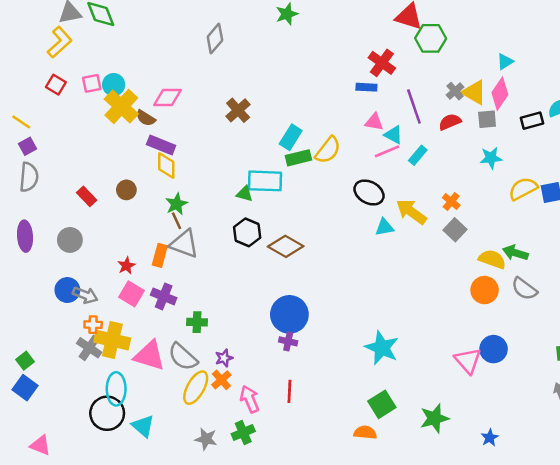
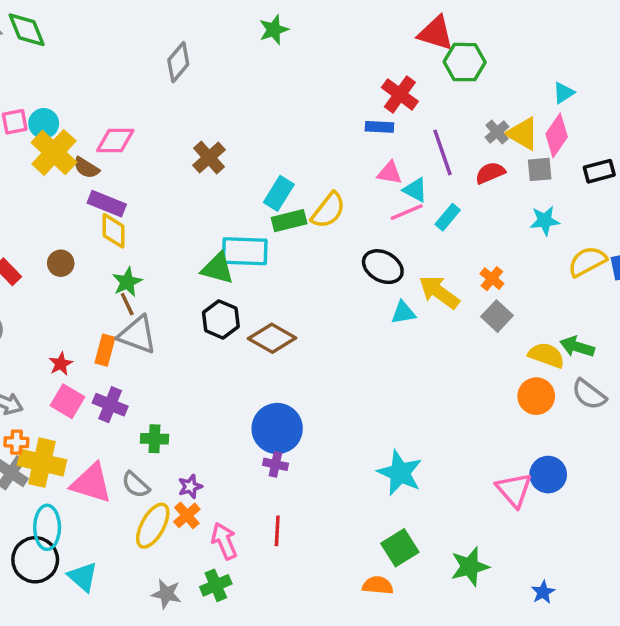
green triangle: (244, 194) -> (218, 268), size x1.5
gray semicircle: (183, 357) -> (136, 485), size x0.7

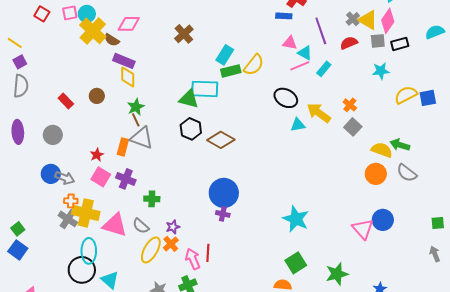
black rectangle: (599, 171) -> (400, 44), moved
red line: (277, 531) -> (208, 253), moved

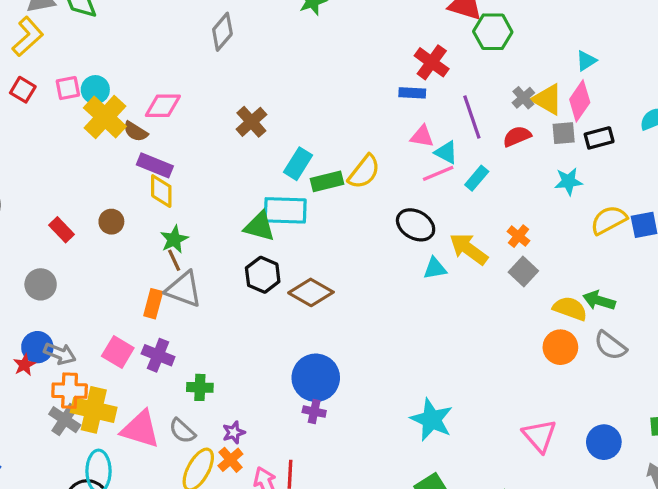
cyan rectangle: (225, 55) -> (298, 164), moved
red star: (97, 155) -> (24, 365), moved
orange cross: (71, 201) -> (70, 391), size x1.5
blue circle: (383, 220) -> (604, 442), moved

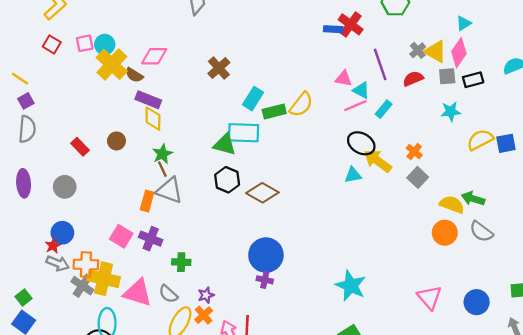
blue rectangle: (412, 93) -> (333, 29), moved
black ellipse: (416, 225) -> (361, 143), moved
gray arrow: (60, 354) -> (58, 263), moved

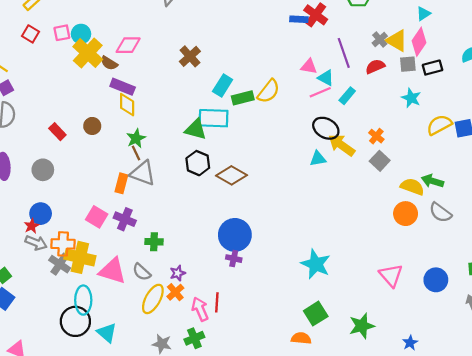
cyan star: (451, 112) -> (411, 98), turned 30

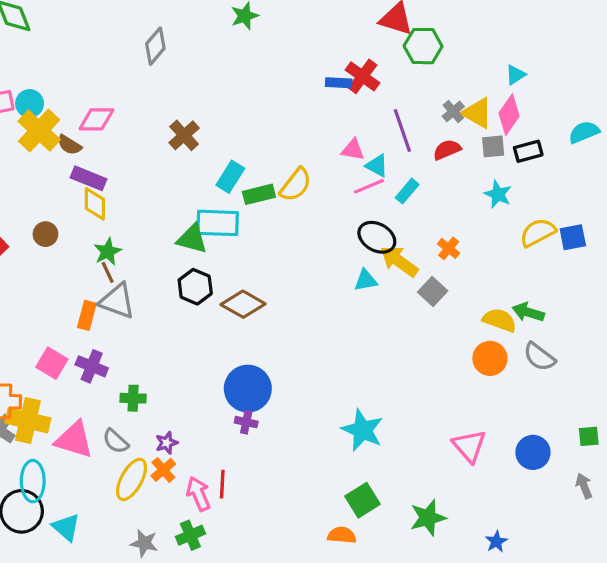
gray square: (380, 161) -> (433, 291), moved

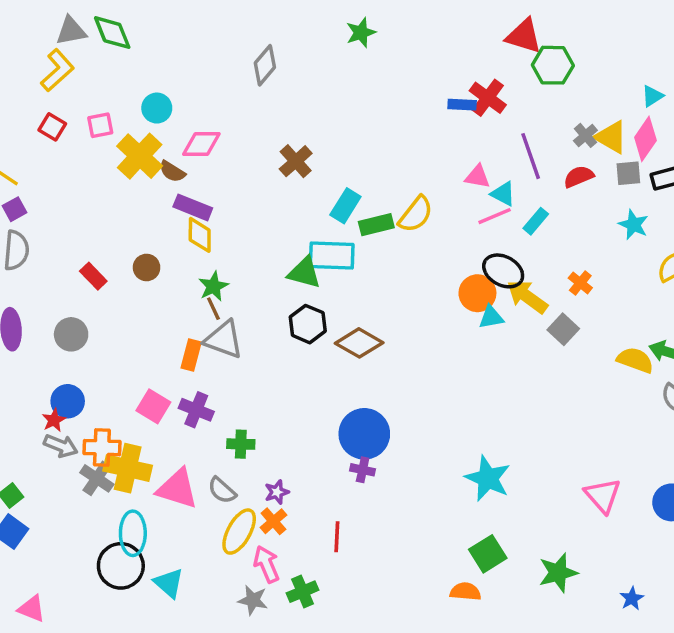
cyan circle: (30, 103) -> (157, 108), moved
orange circle: (490, 358) -> (477, 293), moved
pink arrow: (198, 494) -> (267, 564), moved

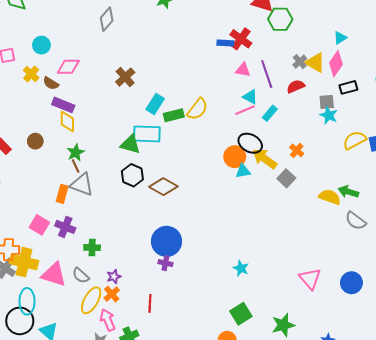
yellow cross: (140, 156) -> (31, 74), size x0.6
gray square: (628, 173) -> (327, 102), moved
pink triangle: (477, 177) -> (243, 70), moved
cyan star: (488, 478) -> (241, 268), size x0.6

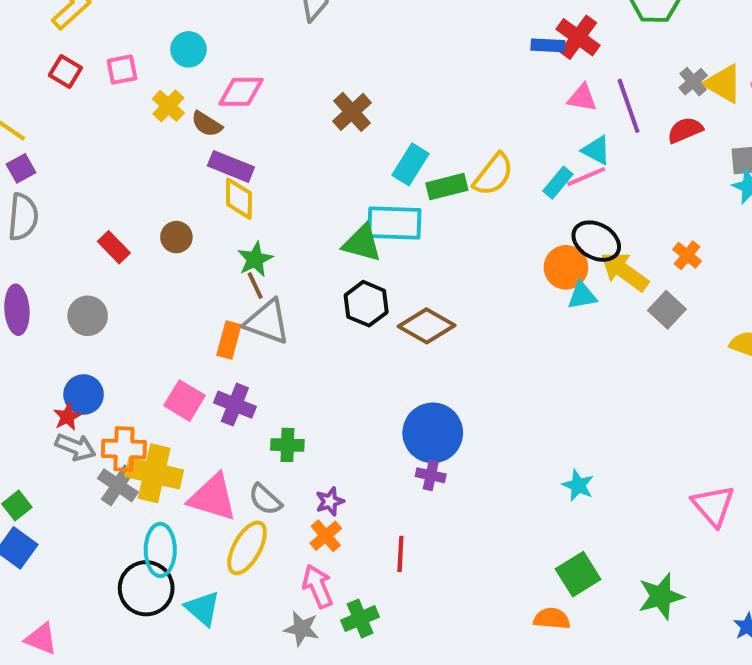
cyan rectangle: (270, 113) -> (558, 183), moved
yellow ellipse: (91, 300) -> (247, 548), moved

